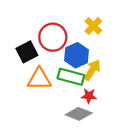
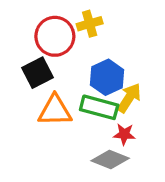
yellow cross: (93, 26) -> (90, 24), moved, turned 30
red circle: (53, 37) -> (55, 36), moved

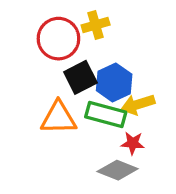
black square: (37, 73) -> (80, 77), moved
yellow arrow: (129, 98) -> (138, 104), turned -140

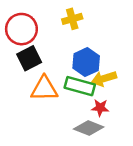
red circle: (58, 39) -> (21, 29), moved
black square: (80, 77) -> (29, 58), moved

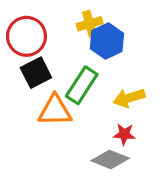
blue hexagon: (86, 62) -> (107, 41), moved
green rectangle: (80, 86) -> (82, 85), moved, turned -72

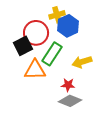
red circle: (26, 36) -> (36, 33), moved
red star: (124, 134) -> (68, 85), moved

